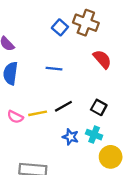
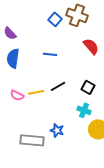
blue star: (71, 137) -> (57, 130), moved

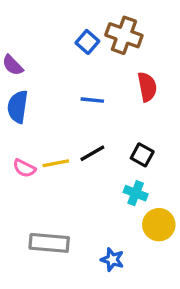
red semicircle: (91, 46) -> (147, 87), turned 30
blue line: (50, 54) -> (92, 100), moved
blue star: (57, 130) -> (112, 260), moved

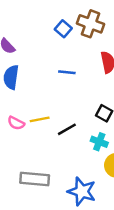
black line: (92, 153) -> (67, 129), moved
blue star: (112, 260) -> (82, 191), size x1.6

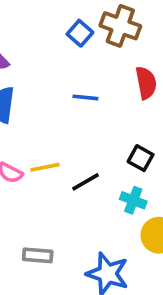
gray rectangle: (35, 179) -> (38, 255), size x0.7

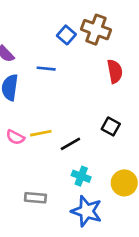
blue line: (85, 97) -> (46, 69), moved
cyan cross: (133, 200) -> (81, 176), moved

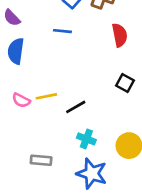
blue line: (46, 69) -> (62, 31), moved
black square: (111, 126) -> (125, 83), moved

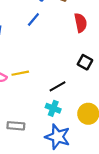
blue line: (62, 31) -> (33, 19), turned -56
black line: (76, 107) -> (58, 86), moved

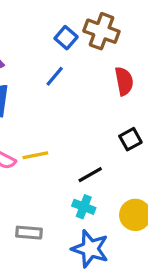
black square: (85, 62) -> (130, 139), turned 32

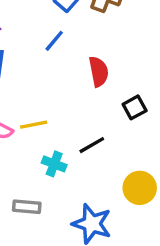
red semicircle: (124, 81) -> (99, 72), moved
cyan cross: (84, 207) -> (54, 164), moved

